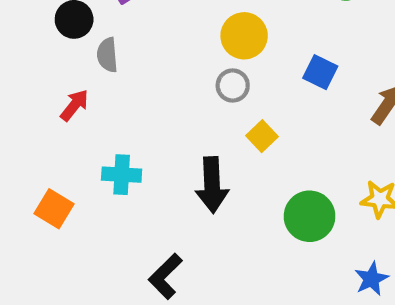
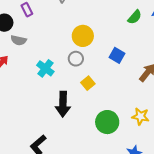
gray semicircle: (107, 55) -> (19, 40), turned -77
cyan cross: (122, 175) -> (45, 68), moved, turned 30

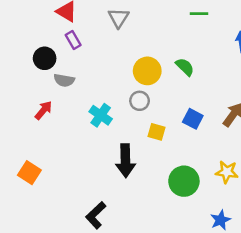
green semicircle: (135, 17) -> (185, 67), moved, turned -84
blue square: (117, 55) -> (193, 119), moved
yellow square: (88, 83) -> (157, 132), turned -32

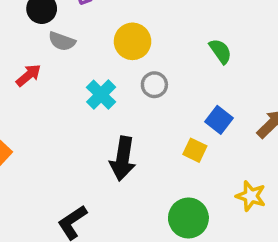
yellow circle: (147, 71) -> (133, 41), moved
yellow square: (157, 132) -> (195, 150), moved
green circle: (184, 181) -> (188, 218), moved

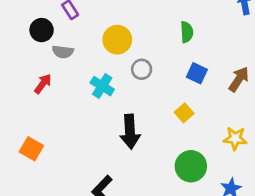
green semicircle: (220, 51) -> (187, 32), turned 45
blue square: (219, 120) -> (197, 73), moved
yellow square: (195, 150) -> (184, 113), turned 36

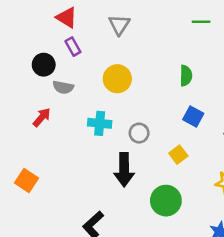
gray circle: (142, 69) -> (139, 133), moved
cyan cross: (102, 86) -> (100, 123), turned -30
green circle: (191, 166) -> (166, 201), moved

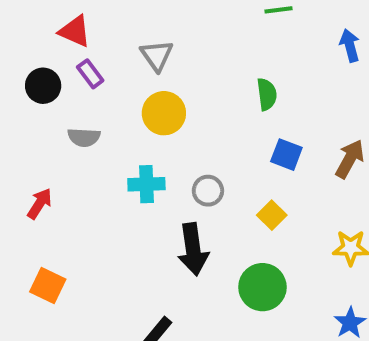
gray triangle: (119, 25) -> (157, 55), moved
black circle: (44, 65) -> (43, 86), moved
red arrow: (42, 117) -> (40, 204), moved

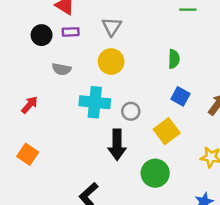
purple rectangle: (90, 74) -> (71, 32), turned -63
cyan cross: (146, 184) -> (95, 102), size x1.4
yellow square: (272, 215) -> (167, 131), size x1.5

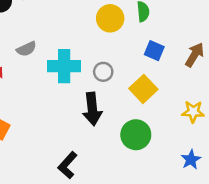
yellow circle: (111, 62) -> (110, 18), moved
gray semicircle: (62, 69) -> (26, 49), moved, turned -30

